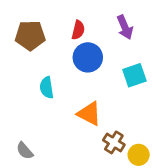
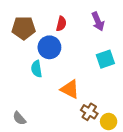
blue circle: (88, 57) -> (49, 47), moved

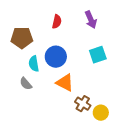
brown pentagon: (24, 28) -> (22, 38), moved
blue circle: (49, 47) -> (56, 57), moved
gray semicircle: (19, 118) -> (26, 84), moved

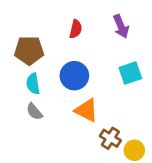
cyan semicircle: (34, 64) -> (33, 84), moved

